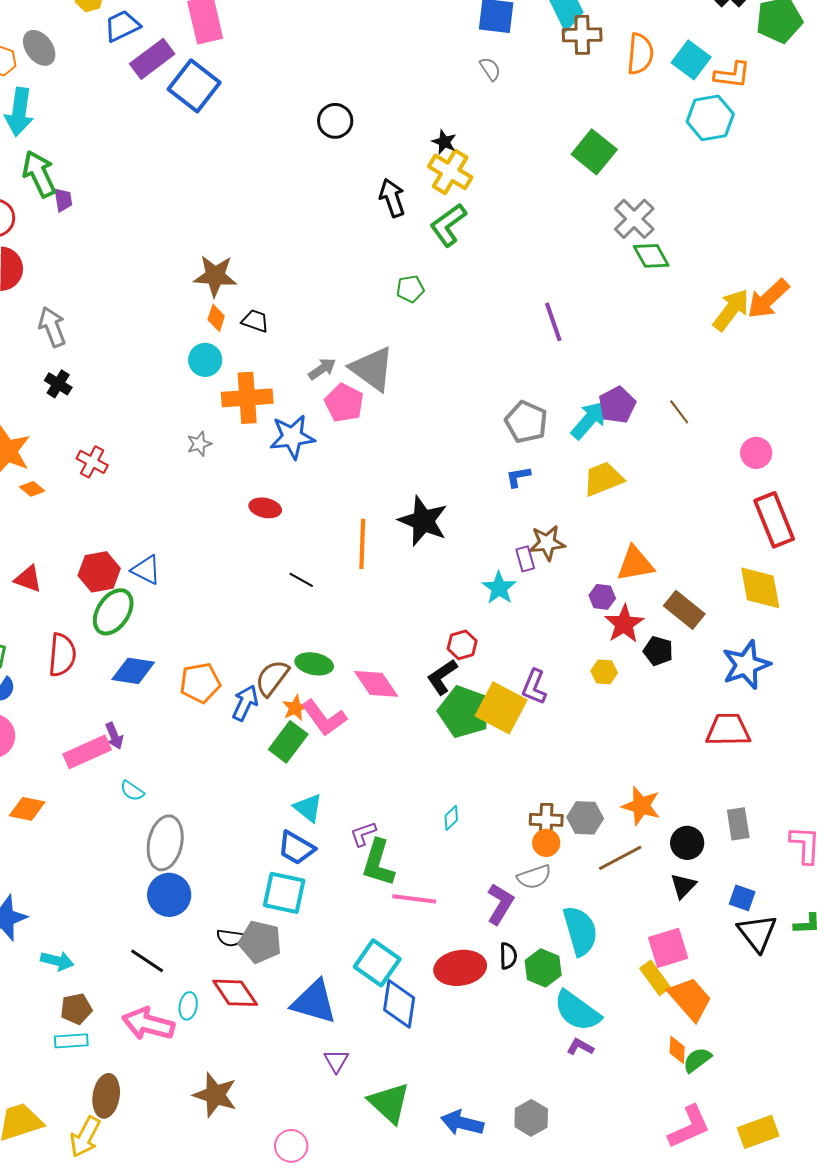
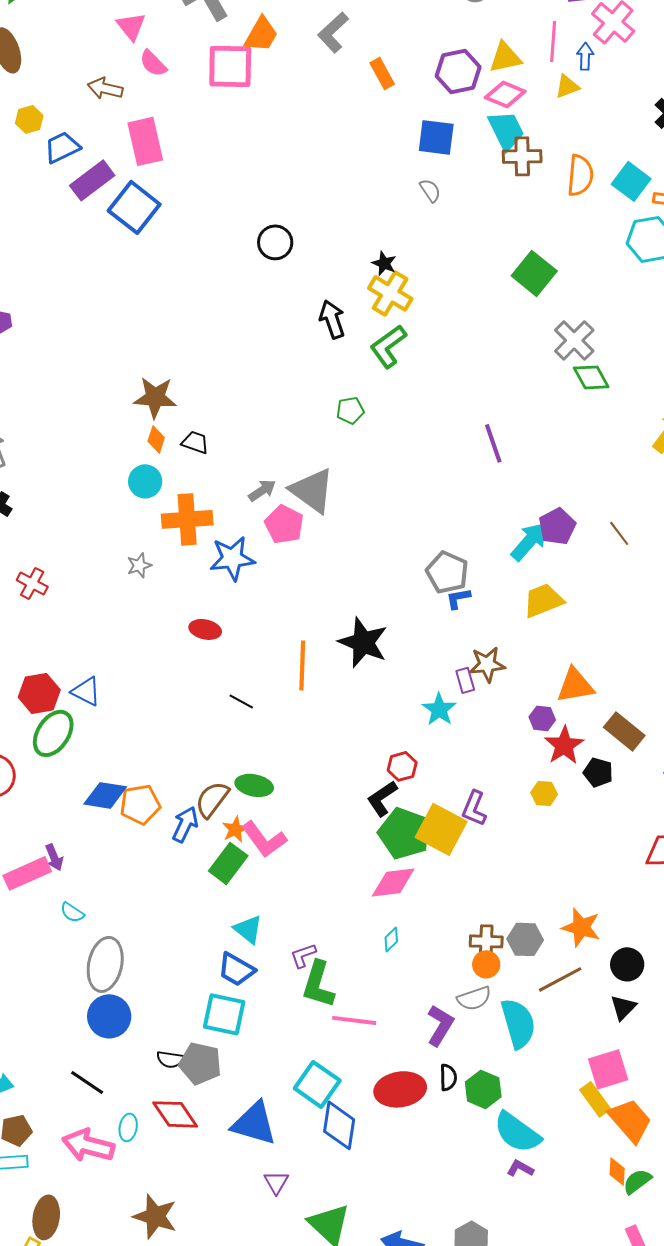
gray pentagon: (526, 422) -> (447, 572), moved
blue diamond: (133, 671) -> (105, 795), moved
pink diamond: (376, 684) -> (393, 882), moved, turned -63
cyan semicircle: (580, 931) -> (518, 1023), moved

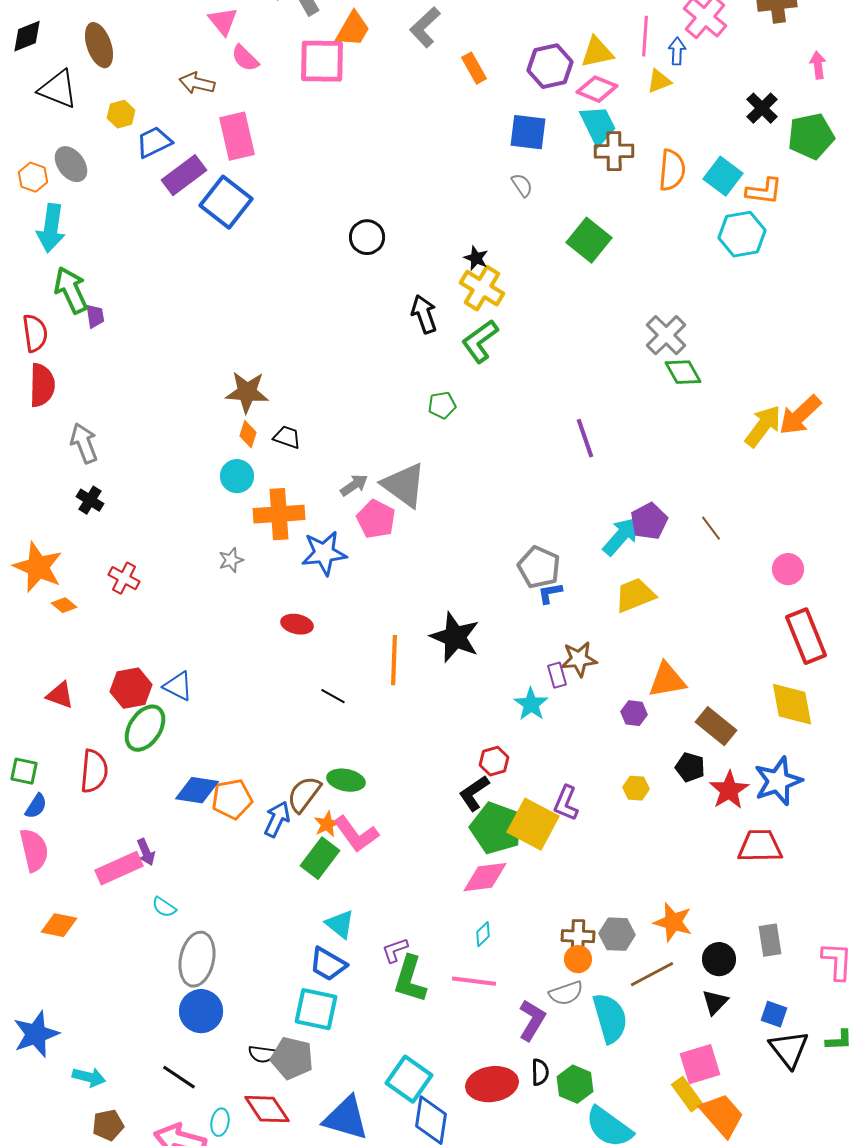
green square: (534, 273) -> (589, 240), moved
red star: (564, 745) -> (729, 790), moved
pink line: (354, 1020) -> (474, 981), moved

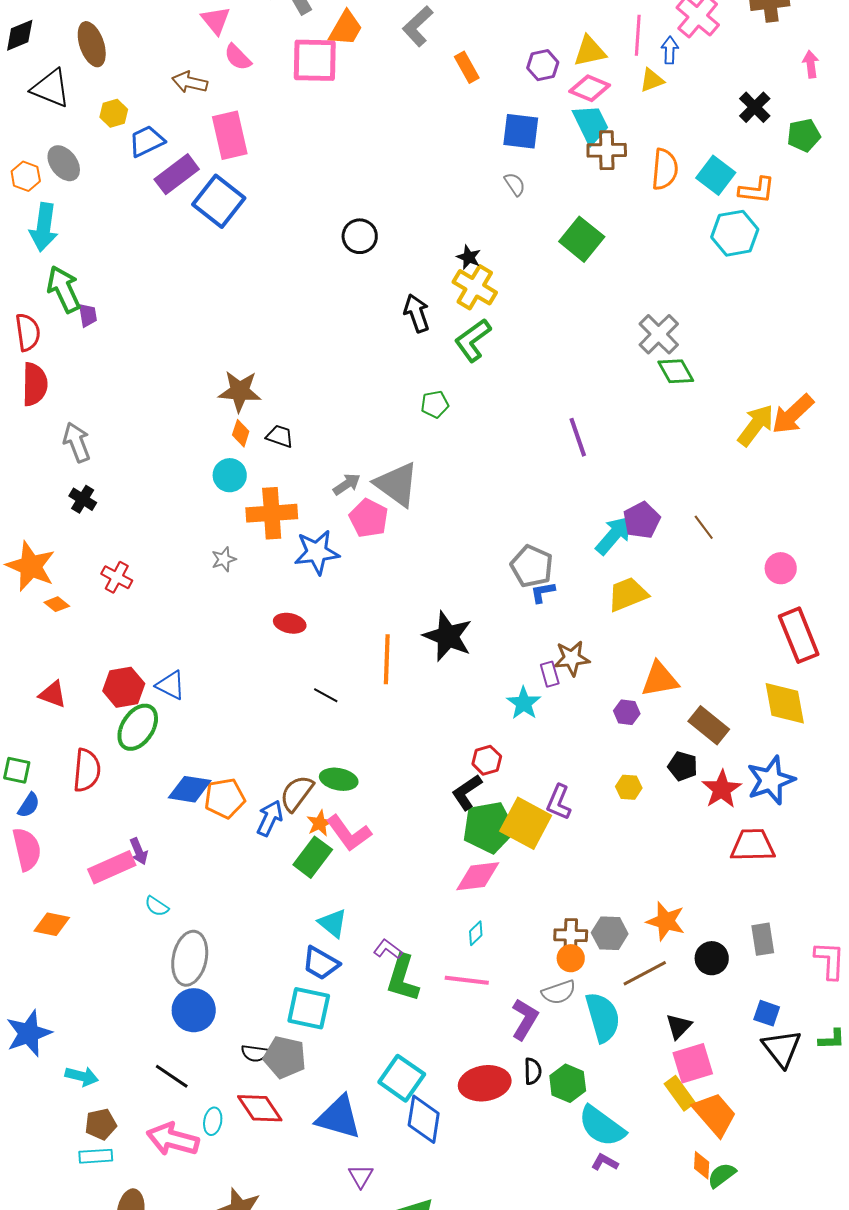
purple hexagon: (550, 66) -> (543, 65), size x0.7
green pentagon: (811, 136) -> (804, 135), size x0.7
green pentagon: (496, 828) -> (489, 827), turned -30
purple L-shape: (395, 950) -> (388, 949), turned 56
black triangle: (715, 1002) -> (679, 1026), moved

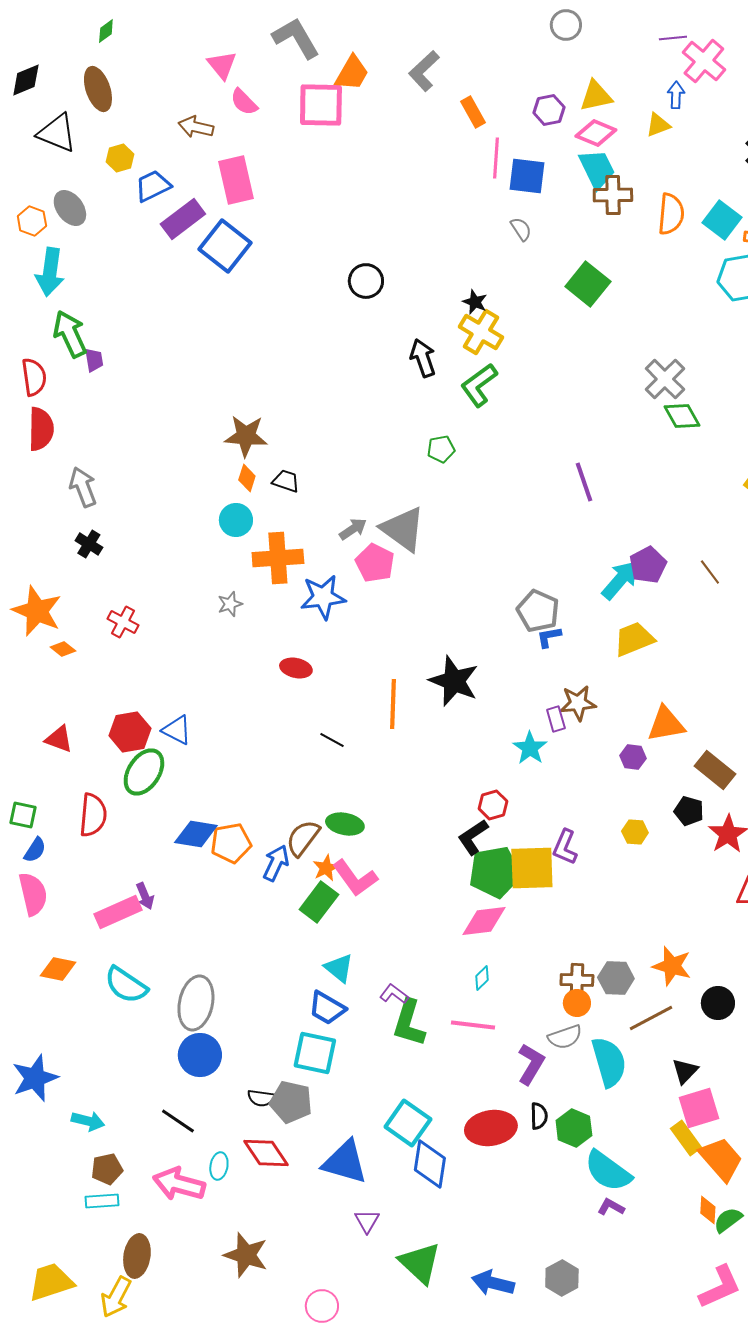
pink line: (638, 35) -> (496, 158), moved
yellow square: (526, 823) -> (532, 868), turned -30
cyan semicircle: (157, 906) -> (126, 985), moved, size x1.8

